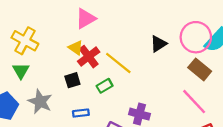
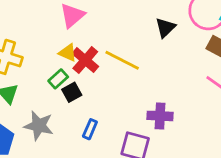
green rectangle: (105, 86) -> (58, 79), moved
blue rectangle: (81, 113) -> (90, 129), turned -49

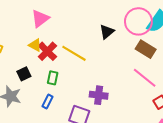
green rectangle: (58, 79) -> (53, 78), moved, turned -40
black square: (72, 92) -> (24, 74), moved

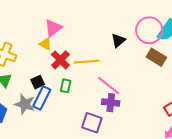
yellow triangle: (35, 45) -> (45, 44), moved
yellow line: (74, 53) -> (86, 62), turned -35
pink line: (145, 78) -> (109, 86), moved
blue rectangle: (47, 101) -> (42, 98), moved, size x1.6

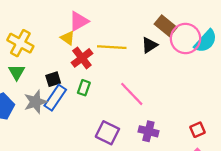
brown rectangle: (156, 57) -> (166, 26), moved
yellow line: (86, 62) -> (112, 47), moved
purple cross: (111, 103) -> (148, 131), moved
gray star: (25, 104) -> (35, 102), turned 30

